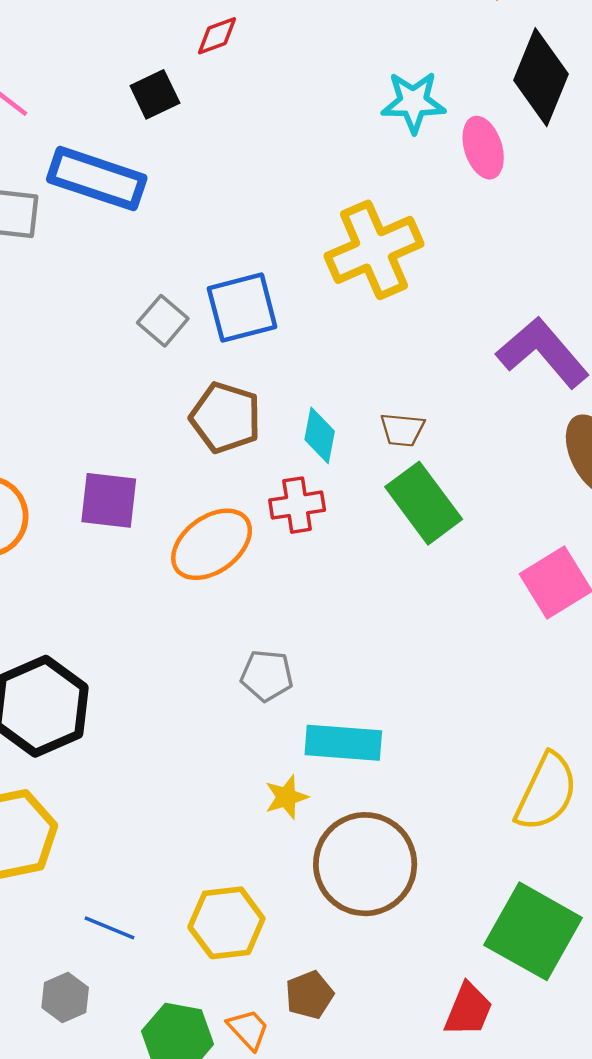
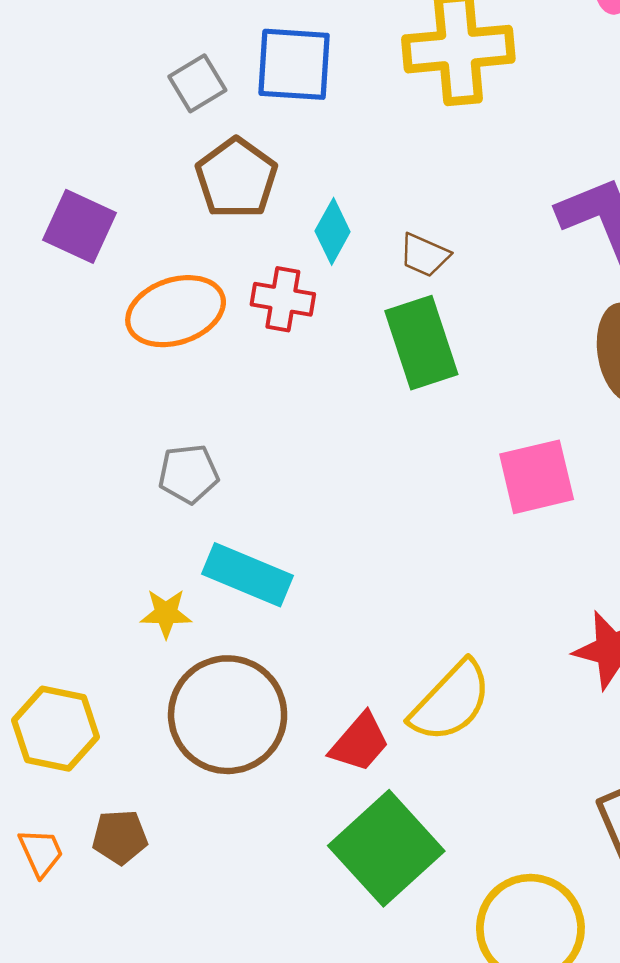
gray square: (163, 321) -> (197, 83), moved
gray pentagon: (267, 675) -> (189, 474), turned -30
red trapezoid: (468, 1010) -> (360, 742), moved

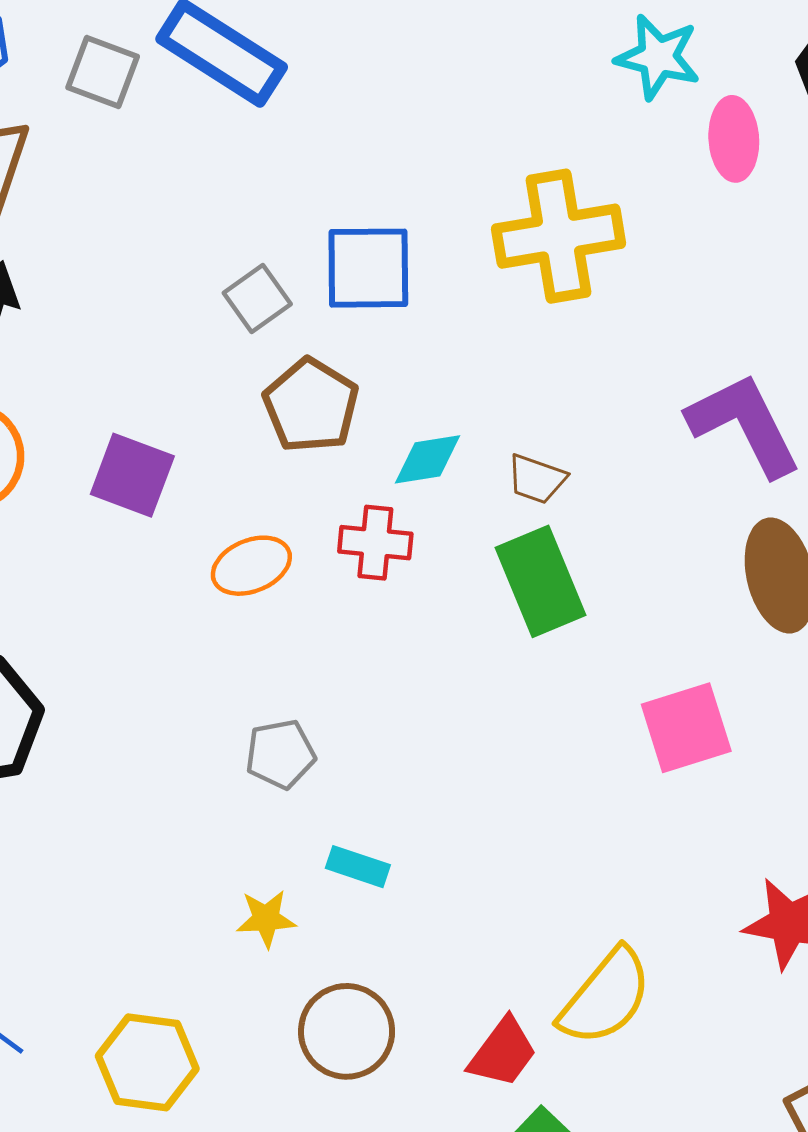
cyan diamond: (333, 231) -> (427, 459), turned 56
orange ellipse: (176, 311) -> (251, 566), size x0.7
cyan rectangle: (248, 575) -> (358, 867), size x0.6
brown circle: (228, 715) -> (347, 1031), size x0.7

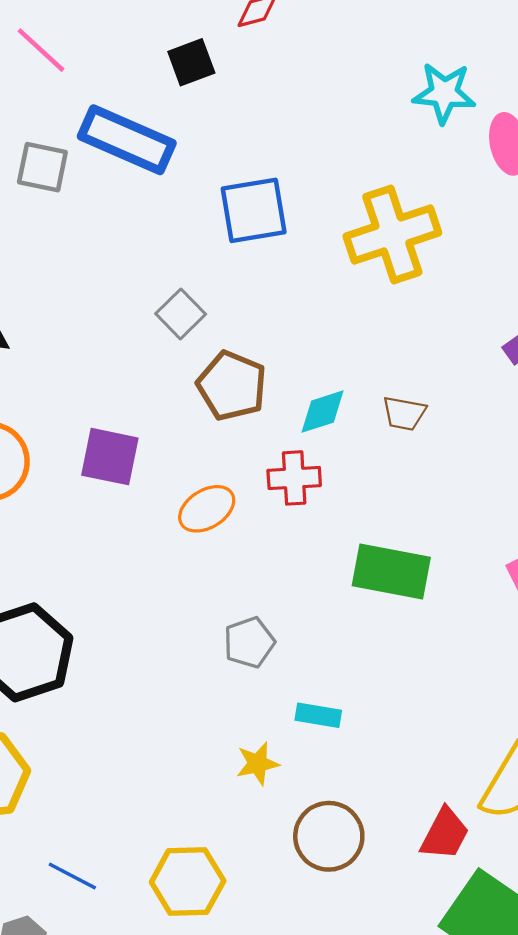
blue square: (368, 268) -> (254, 210), moved
green rectangle: (541, 581) -> (391, 571), moved, turned -48

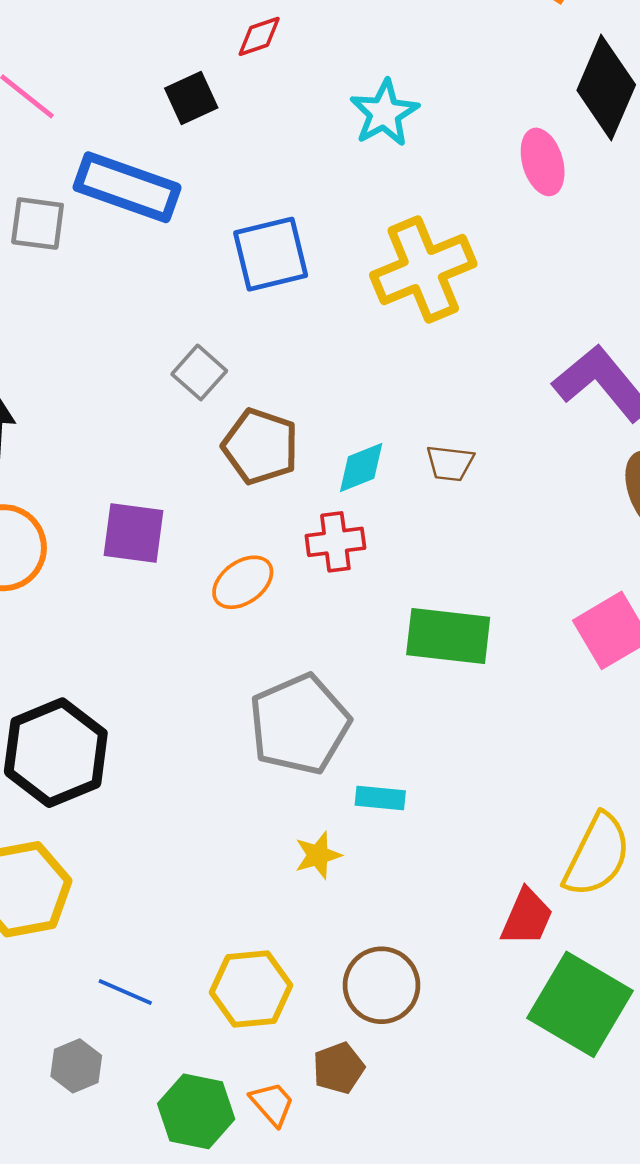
cyan star: (444, 93) -> (384, 113), moved, turned -30
gray pentagon: (249, 642) -> (299, 724), size x1.8
brown circle: (329, 836) -> (382, 985), moved

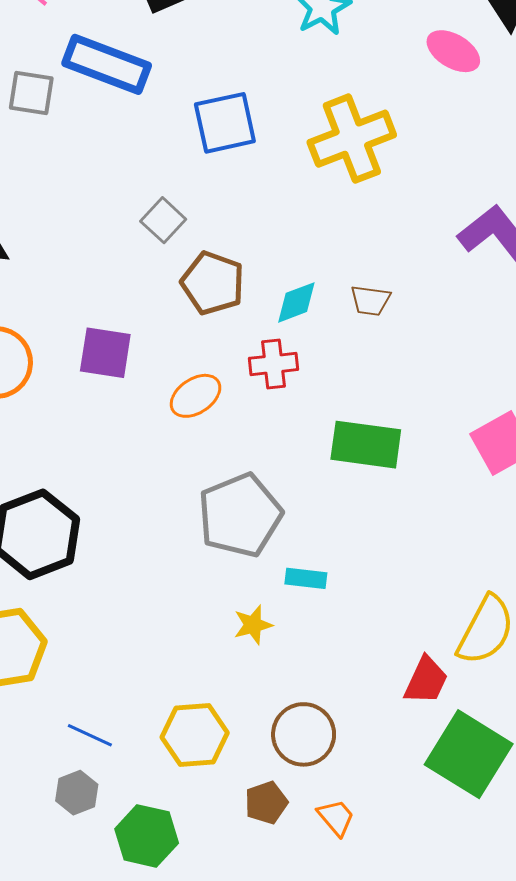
pink ellipse: (543, 162) -> (453, 51), turned -44
gray hexagon: (76, 1066) -> (77, 793), moved
orange trapezoid: (272, 1104) -> (336, 817), moved

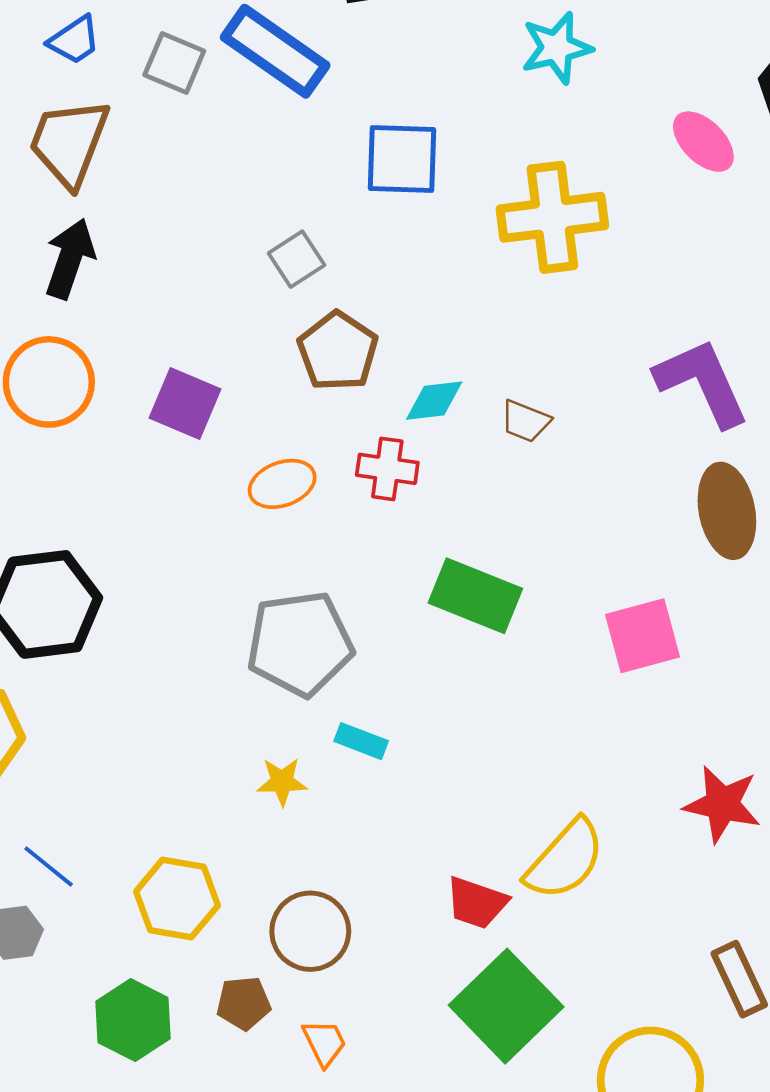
red trapezoid: (426, 680) -> (477, 903), turned 70
green hexagon: (147, 836) -> (133, 1020), moved

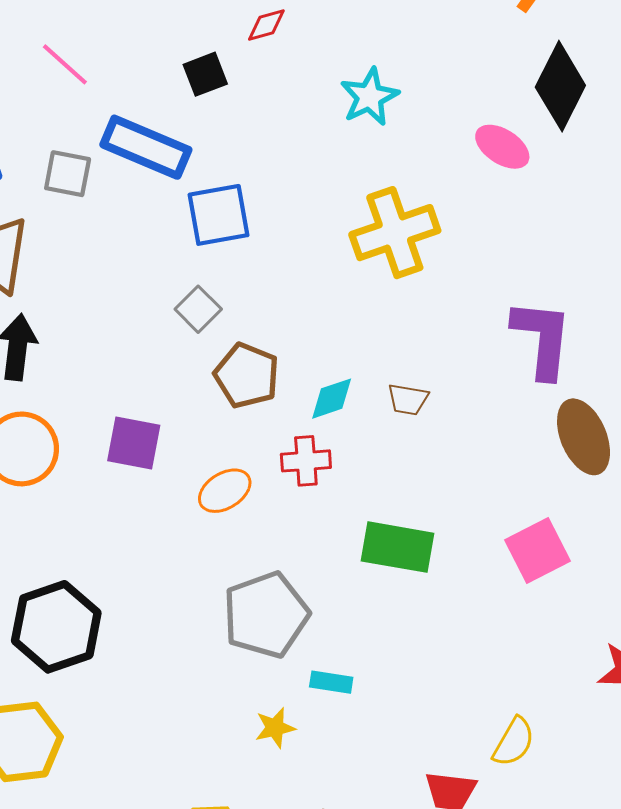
blue square: (402, 159) -> (218, 215), moved
purple L-shape: (702, 382) -> (542, 339), turned 42
yellow semicircle: (565, 860) -> (514, 742), size x0.7

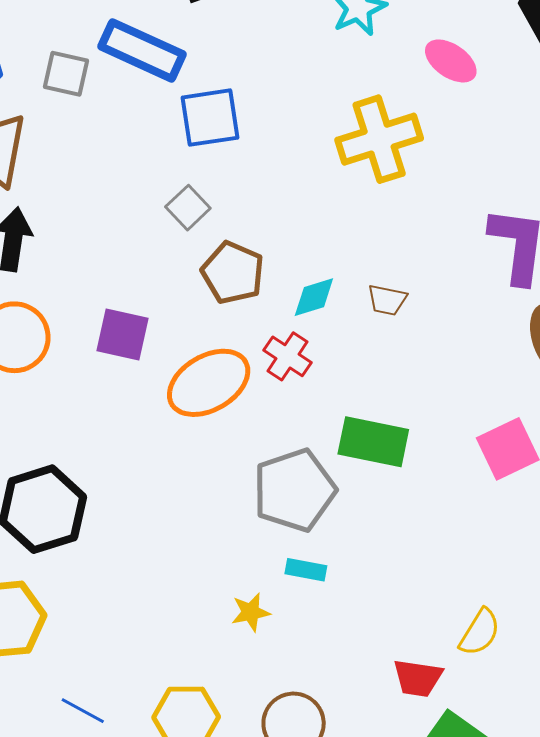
pink ellipse: (502, 147) -> (451, 61), moved
red cross: (306, 461) -> (288, 356), turned 36
orange ellipse: (225, 491) -> (209, 383), size x1.6
gray pentagon: (266, 615) -> (294, 490), moved

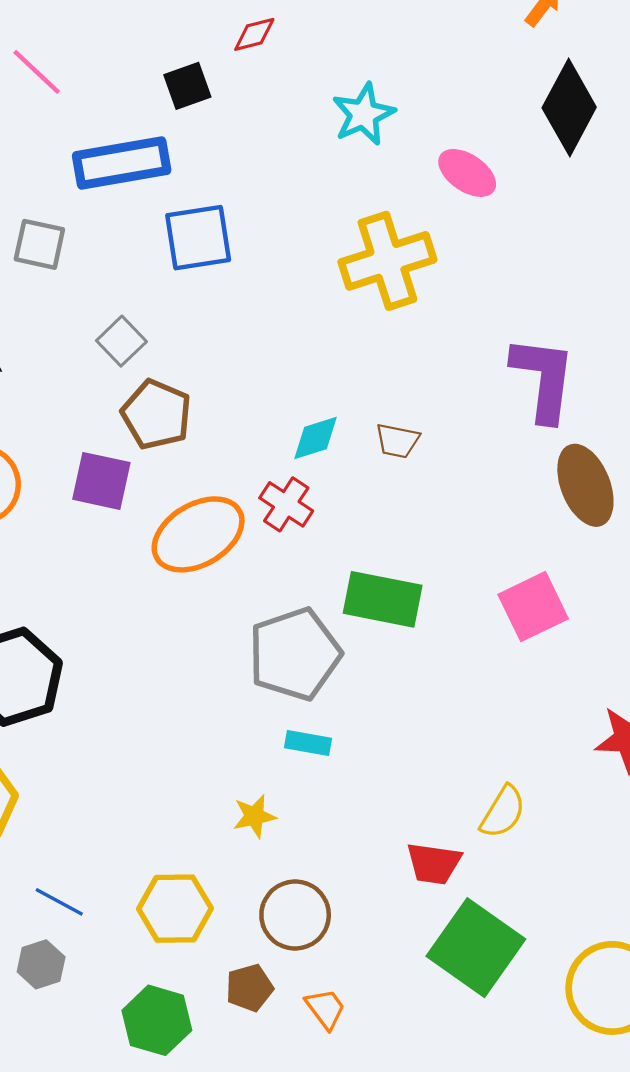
blue rectangle: (142, 50) -> (122, 163), turned -34
gray square: (66, 74) -> (39, 244), moved
gray square: (188, 208) -> (121, 341), moved
brown pentagon: (233, 273) -> (156, 414), moved
yellow star: (251, 612) -> (254, 816), moved

